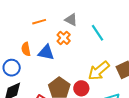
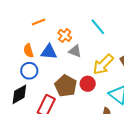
gray triangle: (71, 20) -> (75, 51), moved
blue circle: (12, 68) -> (29, 71), moved

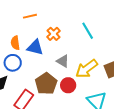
gray triangle: (75, 51) -> (63, 61), moved

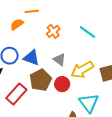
cyan line: (88, 31) -> (87, 32), turned -30
orange semicircle: (15, 43) -> (17, 24), moved, turned 56
blue triangle: (35, 47) -> (31, 58), moved

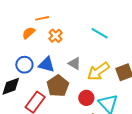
orange cross: (53, 31) -> (55, 36), moved
red circle: (62, 84) -> (86, 98), moved

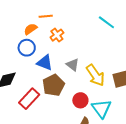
cyan line: (100, 33) -> (106, 22), moved
blue circle: (24, 65) -> (27, 48), moved
yellow arrow: (98, 71) -> (95, 75), turned -95

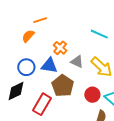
cyan line: (106, 22) -> (99, 34), moved
orange cross: (57, 35) -> (60, 48), moved
blue circle: (27, 48) -> (26, 67), moved

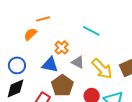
cyan line: (99, 34) -> (91, 31), moved
blue circle: (26, 67) -> (17, 65), moved

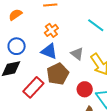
orange semicircle: (30, 34) -> (15, 15), moved
orange cross: (62, 48) -> (51, 30), moved

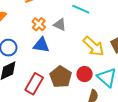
gray triangle: (77, 54) -> (60, 25), moved
brown pentagon: (58, 74) -> (61, 77), moved

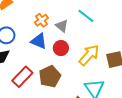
yellow arrow: (94, 46) -> (89, 55), turned -105
red circle: (85, 74) -> (61, 48), moved

